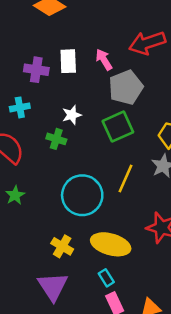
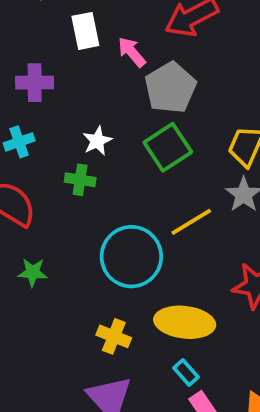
white rectangle: (68, 61) -> (85, 31), moved
yellow line: (126, 179) -> (191, 222), turned 44
green star: (15, 195) -> (33, 272), turned -30

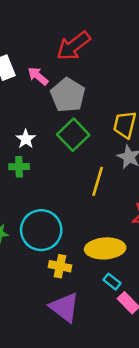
yellow line: (191, 222) -> (98, 181), turned -32
cyan circle: (131, 257) -> (41, 230), moved

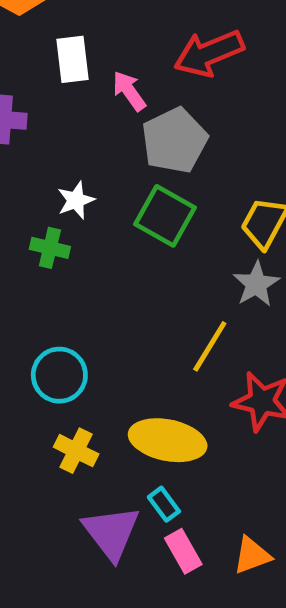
green square: (73, 135) -> (165, 216), turned -32
yellow line: (98, 181) -> (210, 346), moved
cyan circle: (41, 230) -> (59, 375), size x0.7
purple triangle: (64, 307) -> (111, 533), moved

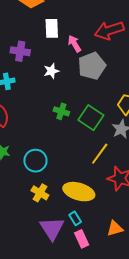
white star: (76, 200) -> (51, 71), moved
green square: (165, 216) -> (91, 118), moved
green cross: (50, 248) -> (61, 111), moved
orange triangle: (252, 555) -> (115, 228), moved

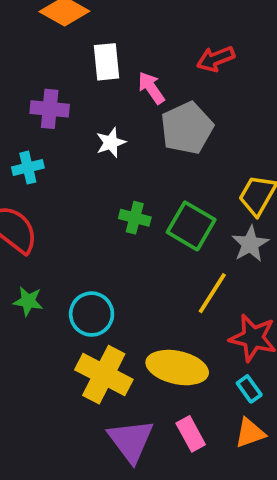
red arrow: (109, 30) -> (216, 59), size x0.7
yellow cross: (40, 193) -> (104, 375), size x1.6
cyan rectangle: (75, 218) -> (249, 389), moved
pink rectangle: (82, 239) -> (191, 434), moved

